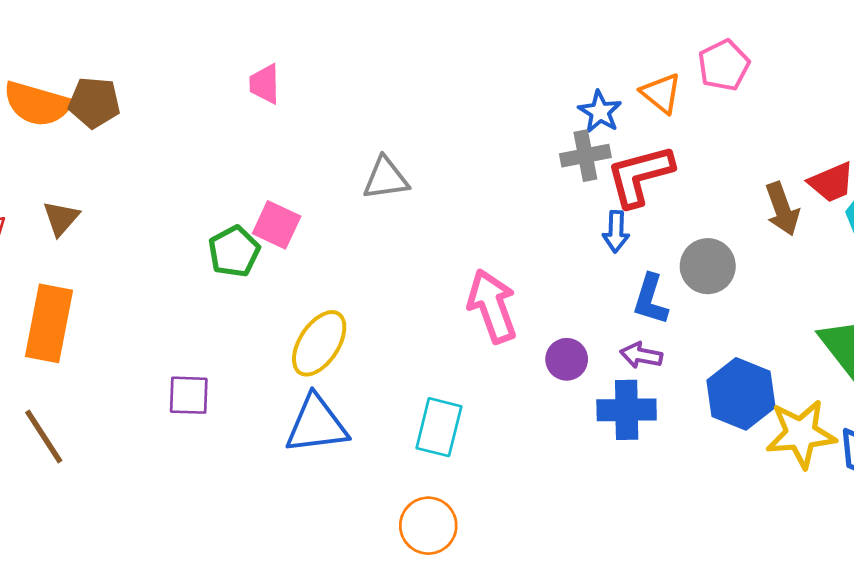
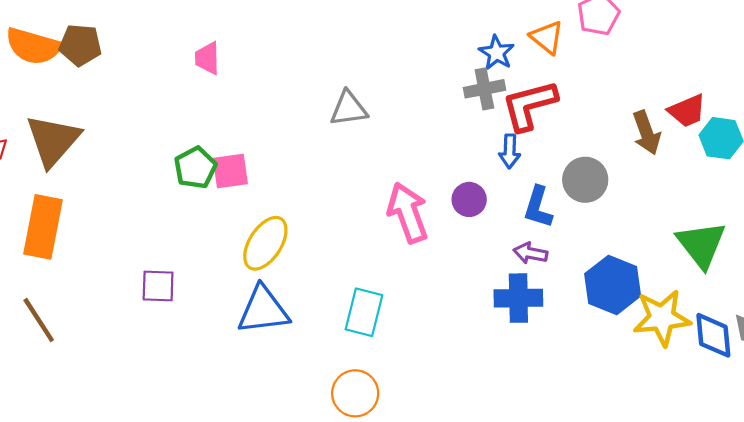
pink trapezoid: (265, 84) -> (207, 58), moved
gray triangle: (386, 178) -> (349, 109), moved
brown triangle: (61, 218) -> (53, 140), size x1.8
pink square: (277, 225) -> (230, 171), moved, turned -33
purple circle: (567, 359) -> (469, 199), moved

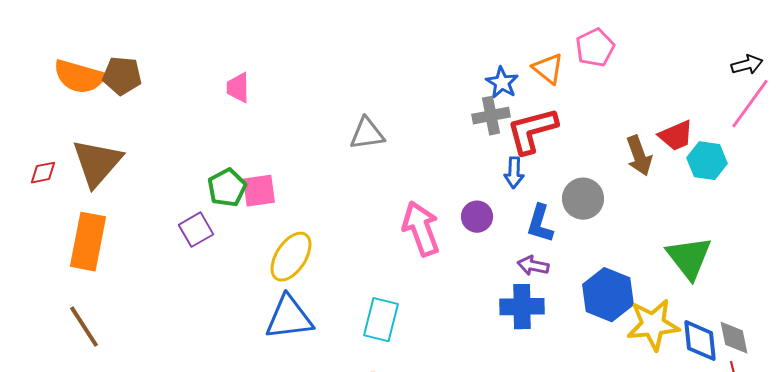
purple square: (158, 286) -> (196, 230), moved, turned -32

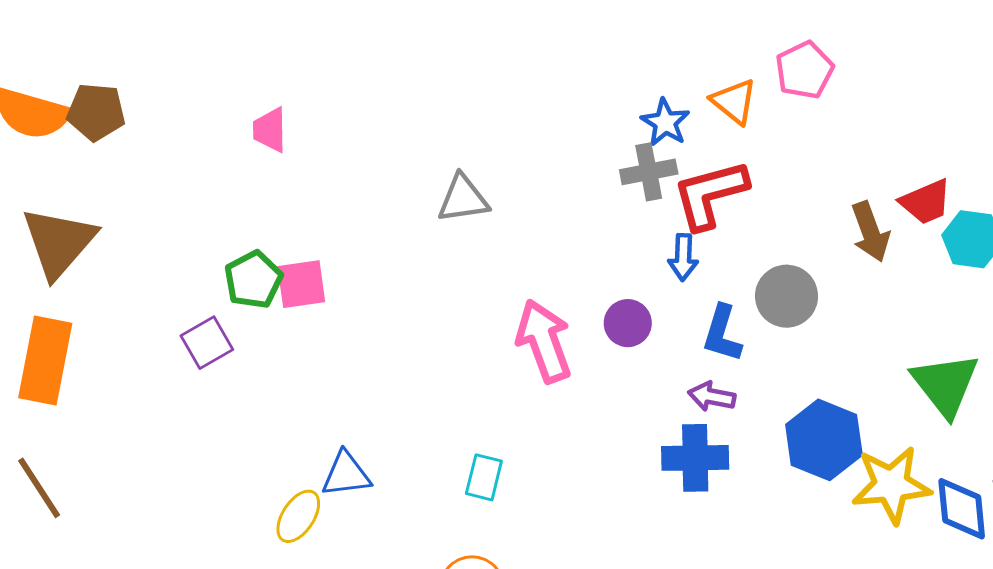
yellow ellipse: (291, 257) -> (298, 516), moved, size x0.7
blue triangle: (289, 318) -> (346, 474), size x0.7
cyan rectangle: (381, 320) -> (484, 477), size x0.7

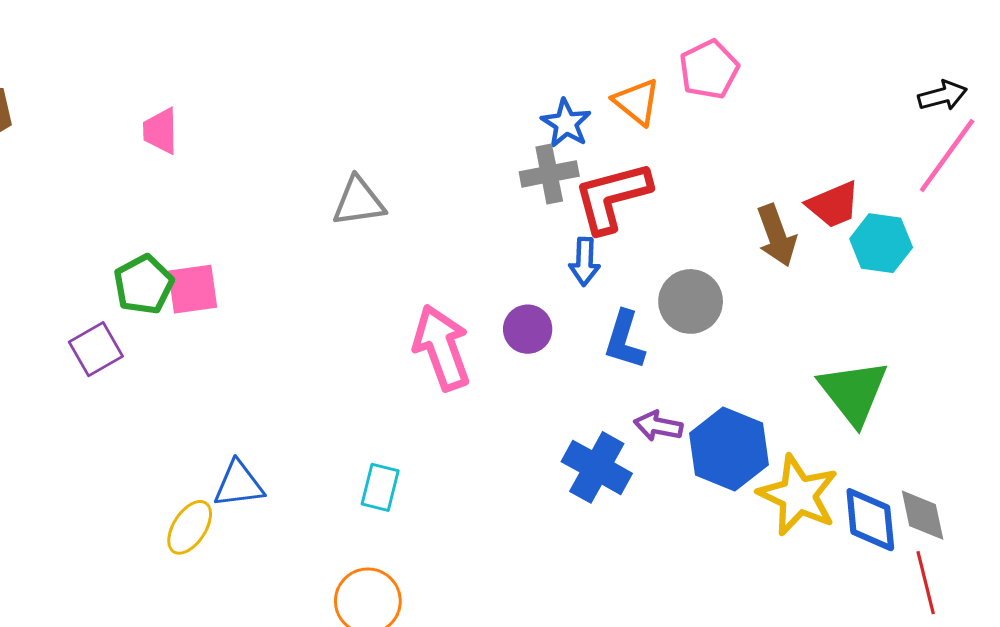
purple arrow: (712, 396) -> (658, 426), moved
blue cross: (695, 458) -> (597, 467), turned 30
yellow star: (891, 485) -> (798, 495), turned 30

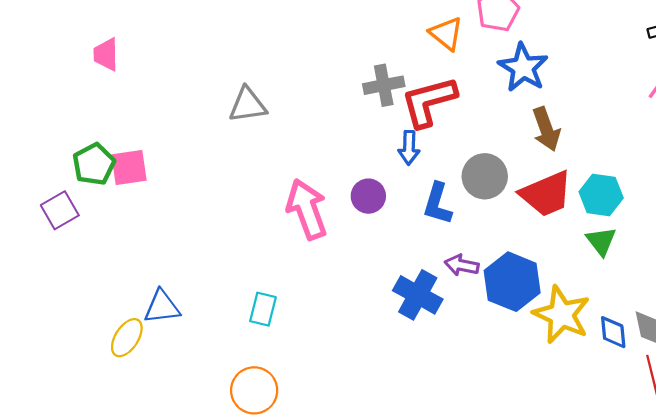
blue star: (566, 123) -> (523, 68), moved, size x1.4
red trapezoid: (833, 205) -> (546, 194), moved, size x1.4
cyan hexagon: (881, 243) -> (601, 195), moved
green triangle: (853, 392) -> (601, 241), size x0.6
blue diamond: (870, 520) -> (613, 332), size x0.7

